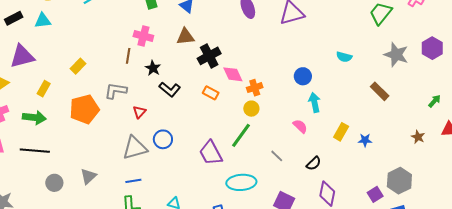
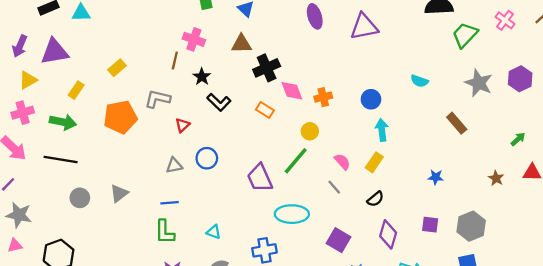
orange cross: (255, 88) -> (323, 97), moved
pink semicircle: (300, 126) -> (342, 162), moved
yellow rectangle: (341, 132) -> (374, 162), moved
gray triangle: (135, 148) -> (174, 165), size x0.6
purple square: (375, 194) -> (430, 225), moved, turned 35

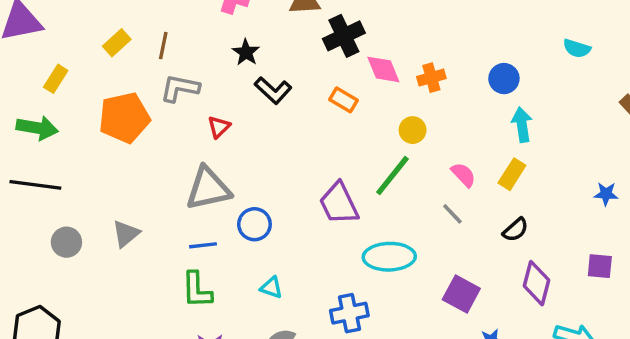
brown line: (175, 60) -> (163, 46), moved
blue circle: (207, 158) -> (254, 224), moved
gray triangle: (174, 165) -> (208, 189), size x1.8

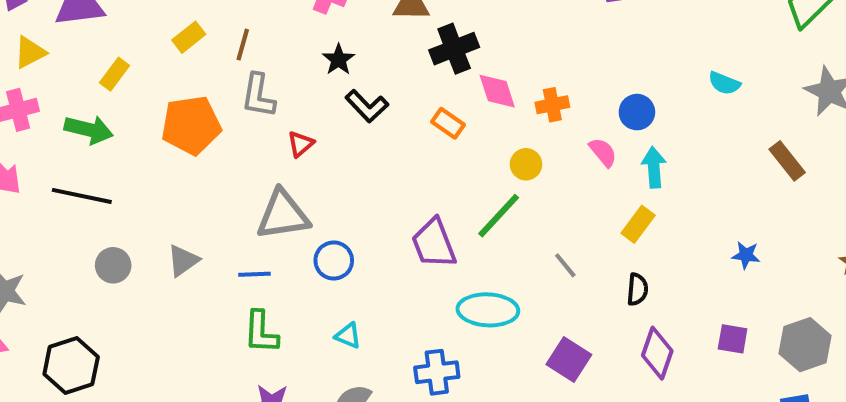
gray L-shape: (180, 88) -> (258, 96), turned -96
pink semicircle: (463, 175) -> (603, 152), moved
black semicircle: (515, 230) -> (637, 289), turned -48
blue line: (203, 245) -> (255, 274), moved

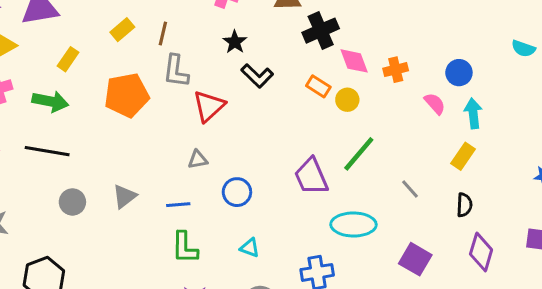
red triangle: (301, 144) -> (209, 106), size x1.6
yellow circle: (526, 164) -> (347, 100), moved
gray triangle: (283, 215) -> (198, 160), size x0.5

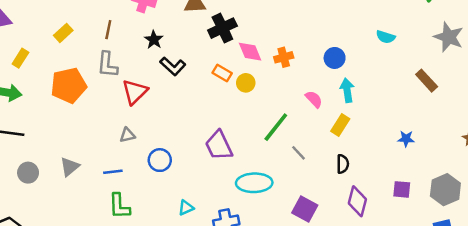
brown line: (163, 33) -> (108, 30), moved
pink semicircle: (435, 104) -> (314, 99), moved
green line: (359, 154) -> (276, 127), moved
cyan triangle: (250, 248) -> (186, 208), moved, turned -42

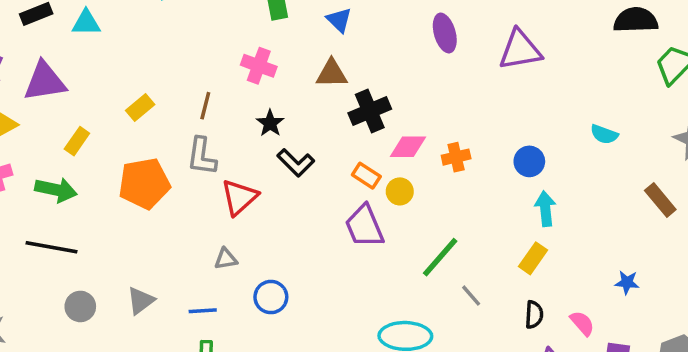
pink diamond: (250, 52) -> (408, 147), turned -70
pink semicircle: (314, 99) -> (582, 323), moved
purple trapezoid: (219, 145) -> (364, 226), moved

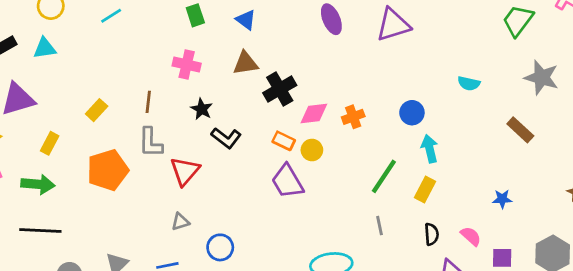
green line: (440, 257) -> (384, 176), moved
gray line: (471, 296) -> (380, 226), turned 36

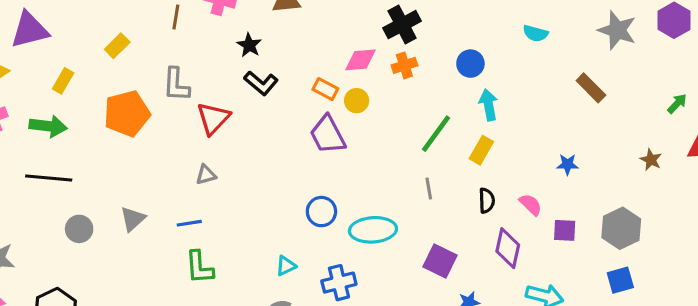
black cross: (280, 89) -> (402, 25), moved
brown line: (148, 102) -> (176, 17), moved
black star: (202, 109) -> (249, 45), moved
blue circle: (220, 247) -> (321, 212), moved

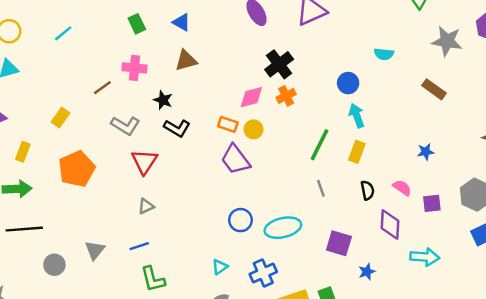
brown line: (176, 17) -> (102, 88), turned 54
blue circle: (470, 64) -> (348, 83), moved
gray L-shape: (176, 85) -> (125, 126), moved, turned -52

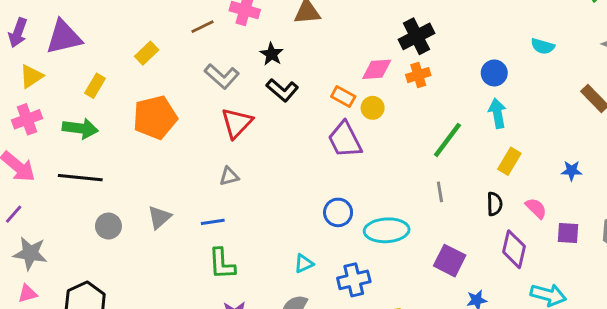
yellow rectangle: (357, 152) -> (509, 161), moved

